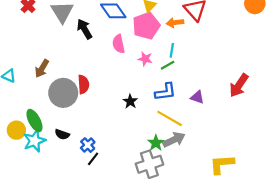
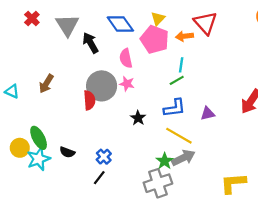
pink pentagon: (146, 26) -> (155, 39), turned -30
pink star: (145, 59) -> (127, 84), moved
gray circle: (63, 93) -> (102, 86), moved
purple triangle: (197, 97) -> (208, 114), turned -32
blue cross: (88, 145) -> (104, 157), moved

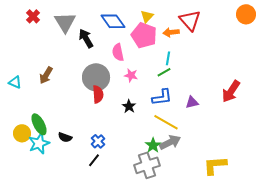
pink star: (127, 84) -> (131, 75), moved
red semicircle: (89, 100) -> (98, 94), moved

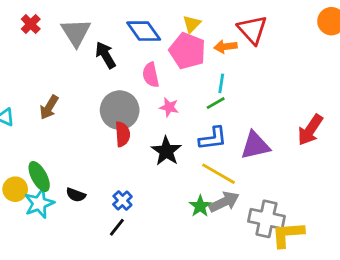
purple triangle: (192, 102) -> (255, 145), size x1.6
black star: (129, 106) -> (166, 151), size x1.5
gray cross: (147, 165) -> (266, 219), moved, turned 30

